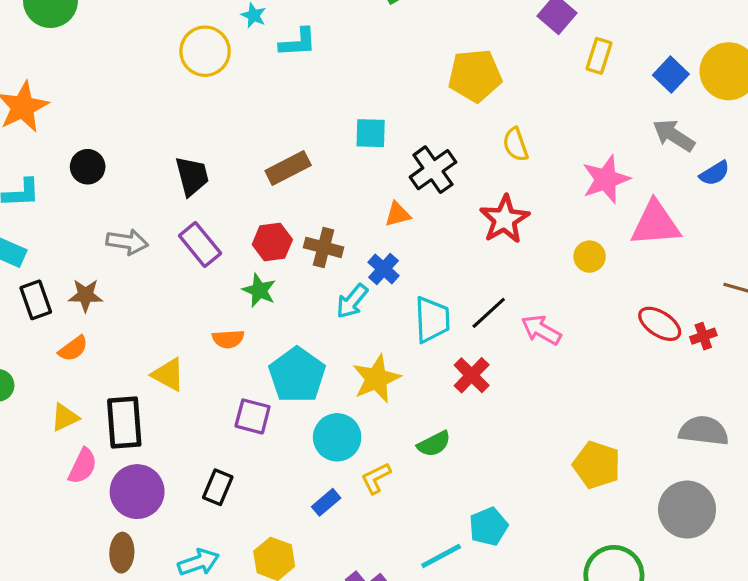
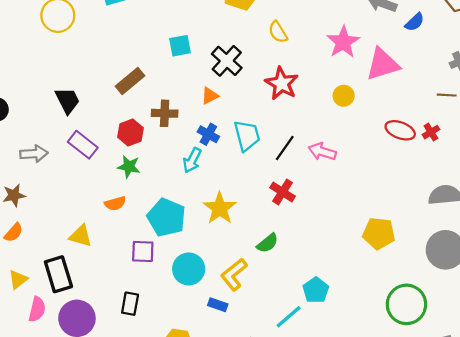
brown cross: (324, 247) -> (165, 113), moved
cyan trapezoid: (432, 320) -> (247, 136), moved
cyan circle: (337, 437) -> (189, 269), moved
yellow L-shape: (376, 478) -> (234, 274), size x1.4
blue rectangle: (326, 502) -> (218, 305), moved, turned 72

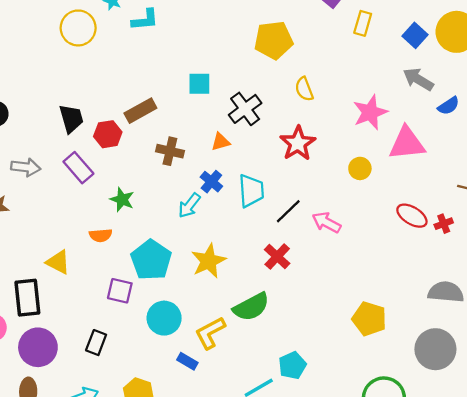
red hexagon: (130, 133) -> (108, 134), moved
green semicircle: (267, 243) -> (251, 307), size x1.5

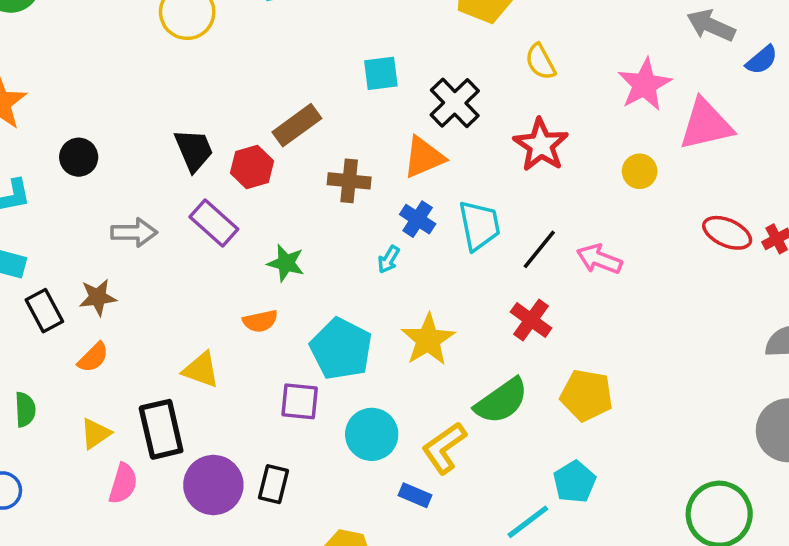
orange triangle: (221, 142) -> (424, 157), size x1.5
cyan arrow: (189, 205) -> (389, 259), size x0.7
yellow pentagon: (369, 319) -> (587, 395), moved
purple circle: (38, 347) -> (213, 485), moved

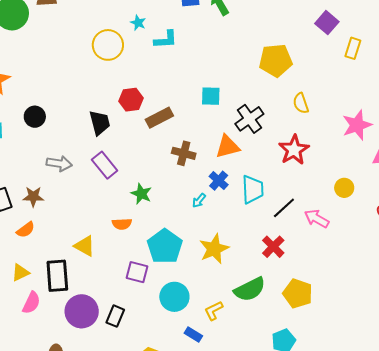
red hexagon: (252, 167) -> (131, 100), moved
yellow circle: (640, 171) -> (344, 188), moved
yellow L-shape: (444, 448) -> (214, 311), size x0.7

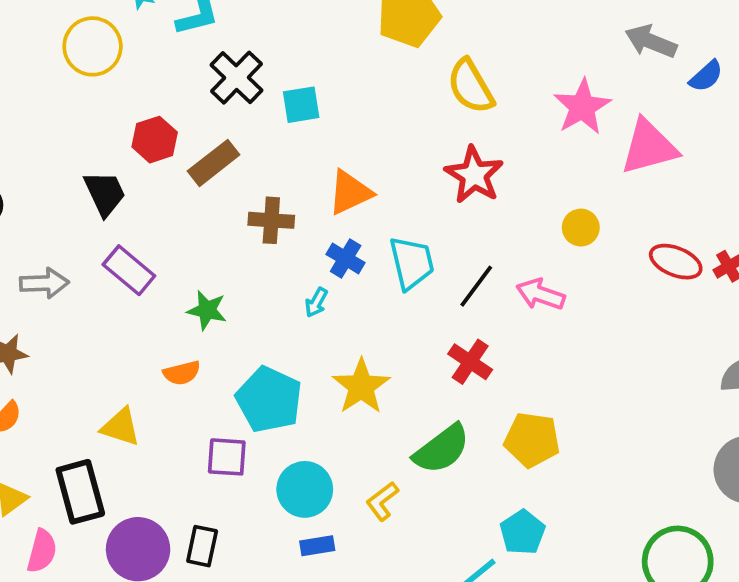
yellow semicircle: (301, 103) -> (471, 86), size x1.4
black cross: (249, 119) -> (236, 78), moved
blue rectangle: (193, 334) -> (317, 546), moved, turned -30

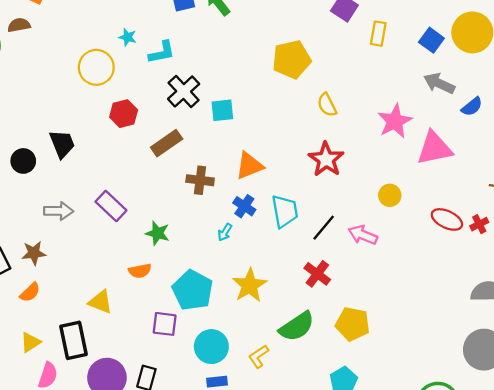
yellow semicircle: (471, 86) -> (327, 105), size x0.7
red hexagon: (155, 140) -> (124, 114), moved
black trapezoid: (105, 193) -> (62, 144), moved

